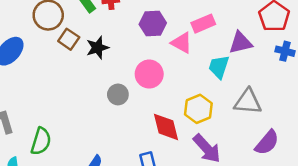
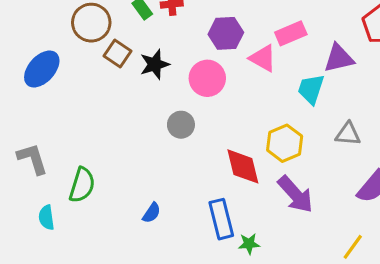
pink circle: (149, 74) -> (207, 78), moved
gray triangle: (248, 102) -> (348, 134), size x0.7

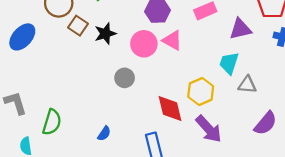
pink triangle: (263, 58) -> (172, 40), moved
cyan trapezoid: (311, 89) -> (229, 63), moved
blue semicircle: (152, 213) -> (104, 134), moved

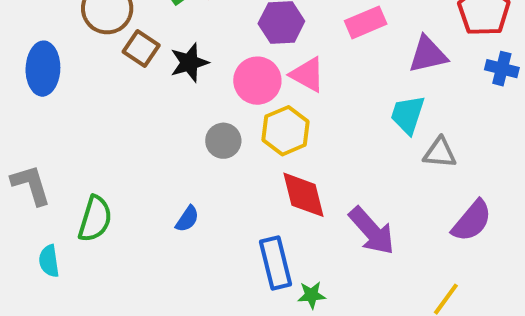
blue ellipse: (22, 37) -> (43, 69), turned -40
yellow hexagon: (201, 91) -> (285, 131), moved
blue semicircle: (104, 134) -> (187, 219), moved

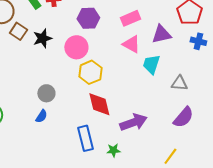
pink triangle: (308, 75) -> (131, 44), moved
gray circle: (223, 141) -> (46, 93), moved
gray triangle: (440, 153) -> (179, 83), moved
purple arrow: (372, 231) -> (133, 122), turned -68
green star: (312, 295) -> (113, 150), moved

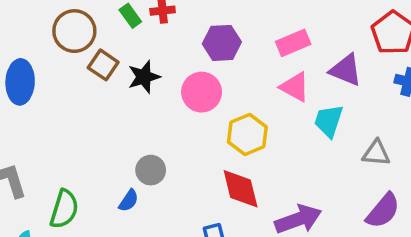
purple triangle: (161, 34) -> (346, 70), turned 35
yellow hexagon: (90, 72) -> (247, 134), moved
blue semicircle: (41, 116) -> (129, 201), moved

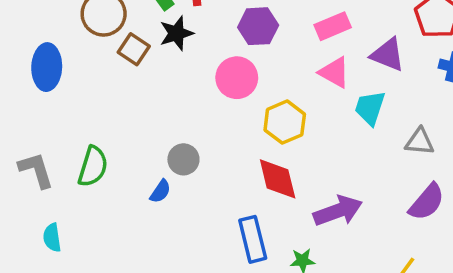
black star: (144, 77) -> (176, 33), moved
green semicircle: (64, 209) -> (93, 166), moved

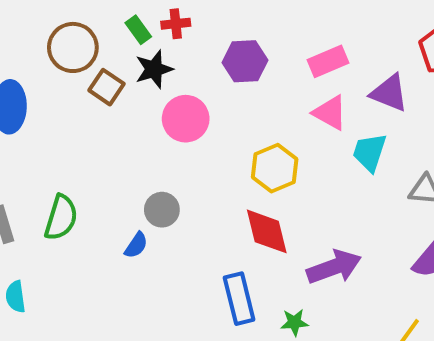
pink circle: (237, 78) -> (186, 119), moved

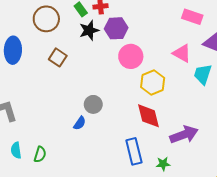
purple hexagon: (245, 61) -> (116, 28), moved
pink rectangle: (328, 61) -> (192, 17), moved, turned 42
brown square: (107, 87) -> (58, 57), moved
pink circle: (186, 119) -> (131, 56), moved
green semicircle: (61, 218) -> (40, 154), moved, size x0.7

